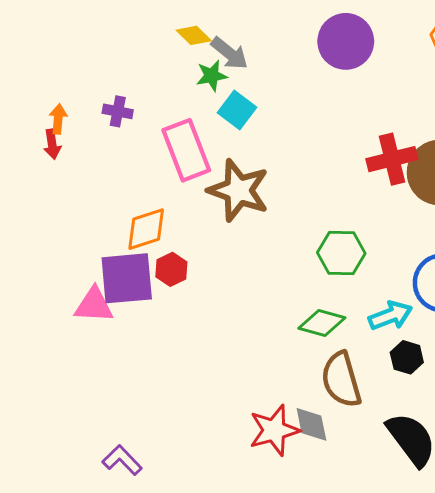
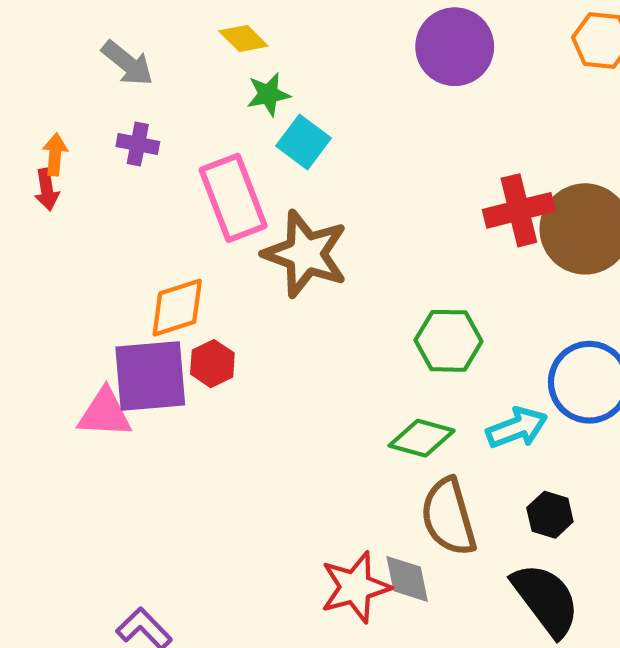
gray arrow: (229, 53) -> (127, 63), moved
black hexagon: (407, 357) -> (550, 515), moved

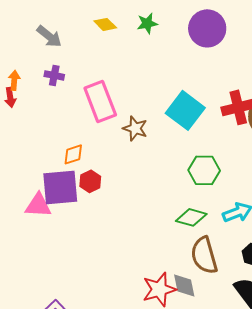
green star: (268, 94) -> (147, 23), moved
cyan square: (304, 142) -> (185, 110), moved, size x1.5
brown star: (306, 254) -> (135, 128), size x0.6
orange diamond: (177, 308) -> (73, 154), size x0.7

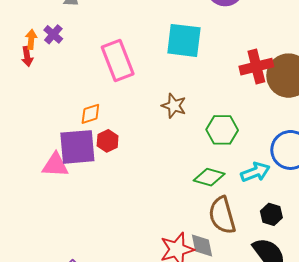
purple cross: (54, 75) -> (53, 34), moved, turned 30
cyan square: (185, 110) -> (184, 40), moved, turned -30
brown star: (135, 128) -> (174, 106), moved

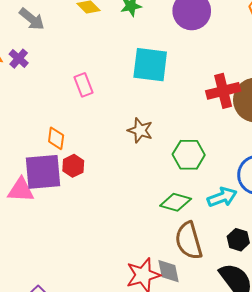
pink rectangle: (118, 61) -> (83, 85), size x0.6
orange diamond: (90, 114) -> (56, 138), turned -65

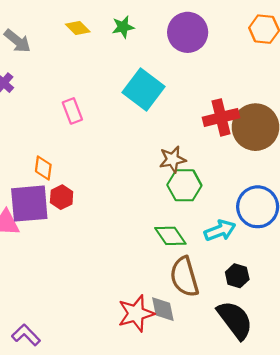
cyan square: (150, 65) -> (143, 89), turned 30
brown star: (140, 130) -> (173, 159), moved, turned -30
green diamond: (176, 202) -> (170, 236), turned 40

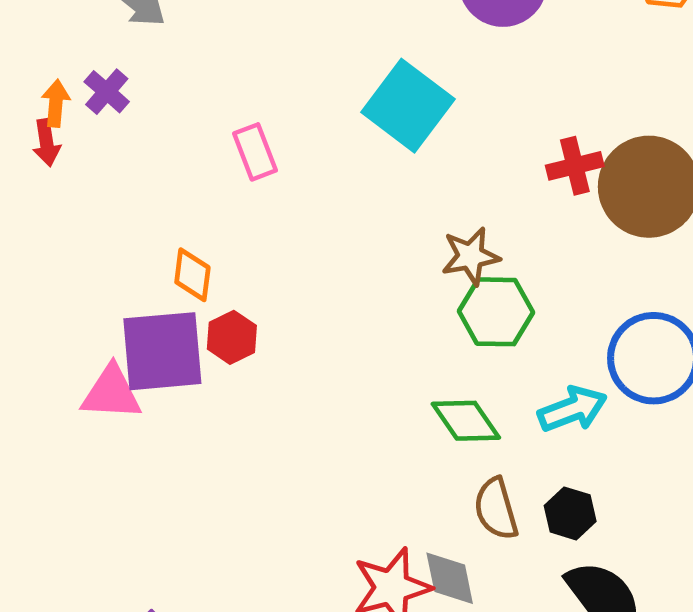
red cross: (221, 117) -> (575, 166), size x0.7
black hexagon: (237, 276) -> (570, 513), moved
brown semicircle: (184, 277) -> (496, 509), size x0.7

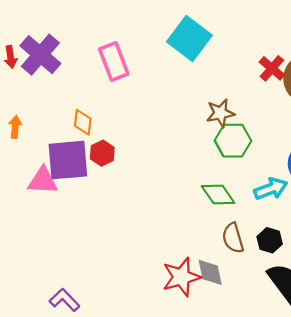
purple cross: (107, 92) -> (40, 55), moved, size x1.8
orange arrow: (56, 103) -> (15, 127), moved
pink rectangle: (255, 152) -> (114, 61), size x1.4
red cross: (575, 166) -> (272, 68), turned -35

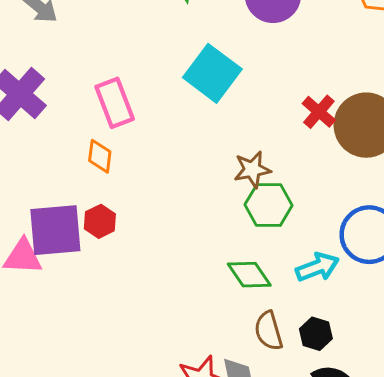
orange diamond: (83, 122) -> (100, 156), moved

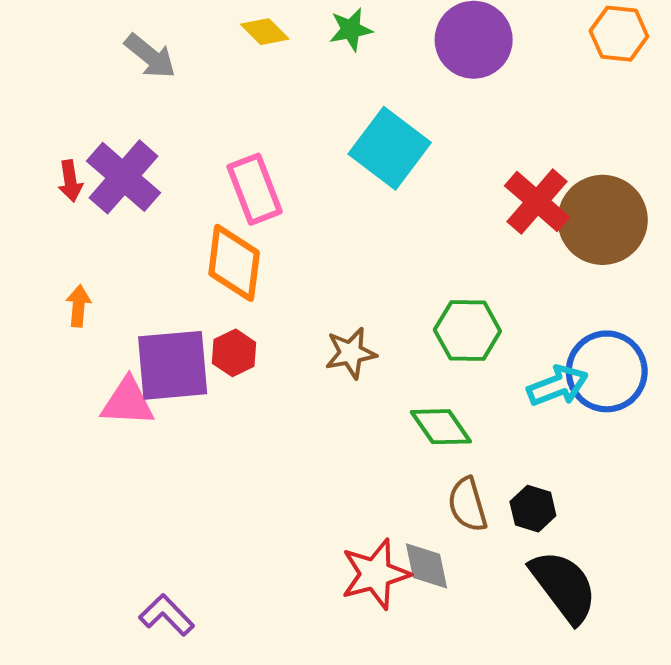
red cross: (319, 112) -> (537, 201), size x1.4
orange diamond: (100, 156) -> (234, 263), size x1.6
brown star: (252, 169) -> (351, 353), moved
cyan arrow: (317, 267) -> (558, 386), moved

